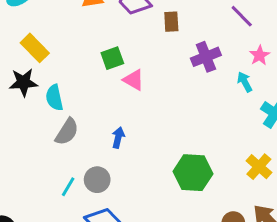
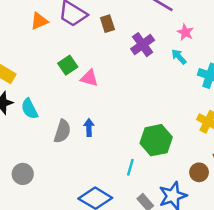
gray semicircle: (67, 132) -> (62, 131), moved
gray circle: (97, 180) -> (23, 174), moved
cyan line: (68, 187) -> (130, 167), moved

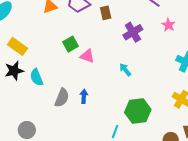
cyan arrow: (179, 57) -> (125, 70), moved

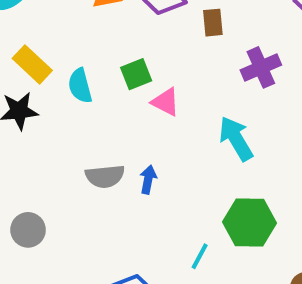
cyan arrow: (125, 70) -> (236, 139), size x1.6
cyan semicircle: (37, 77) -> (80, 86), moved
gray semicircle: (62, 98) -> (105, 176), turned 54

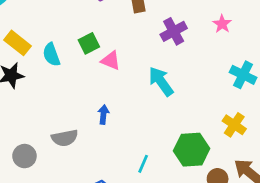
gray semicircle: (105, 176) -> (65, 138), moved
green hexagon: (250, 222) -> (192, 150), moved

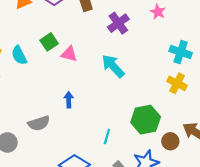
yellow cross: (234, 125) -> (177, 83), moved

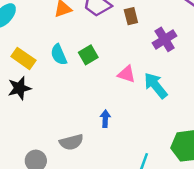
pink triangle: (69, 54) -> (127, 74), moved
cyan semicircle: (19, 55) -> (59, 55), moved

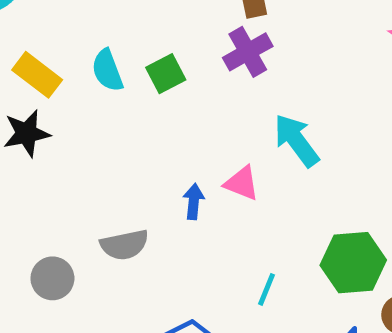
purple cross: (165, 39) -> (248, 52), moved
pink triangle: (127, 74) -> (242, 183), moved

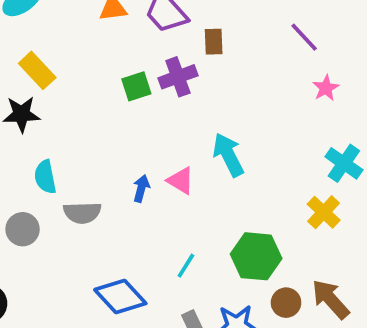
purple cross: (248, 52) -> (178, 77), moved
cyan semicircle: (107, 70) -> (45, 177), moved

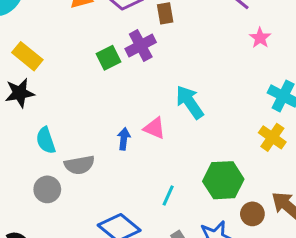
gray circle: (23, 229) -> (47, 189), moved

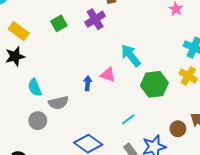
green square: (109, 58) -> (59, 23), moved
green hexagon: (223, 180) -> (154, 84), moved
cyan line: (168, 196) -> (128, 119), moved, turned 32

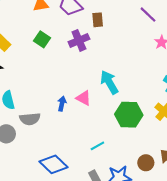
green square: (59, 23) -> (42, 39), turned -35

